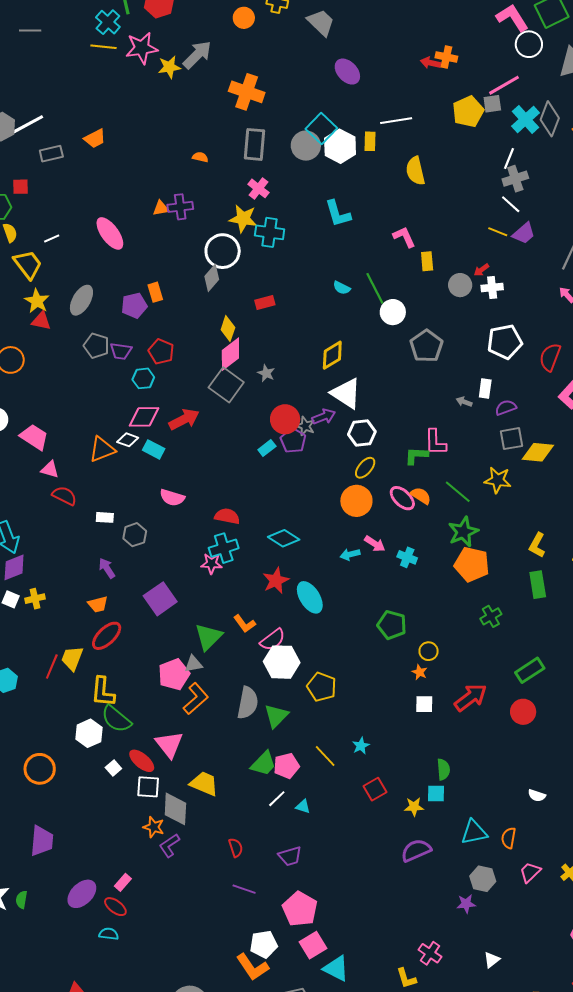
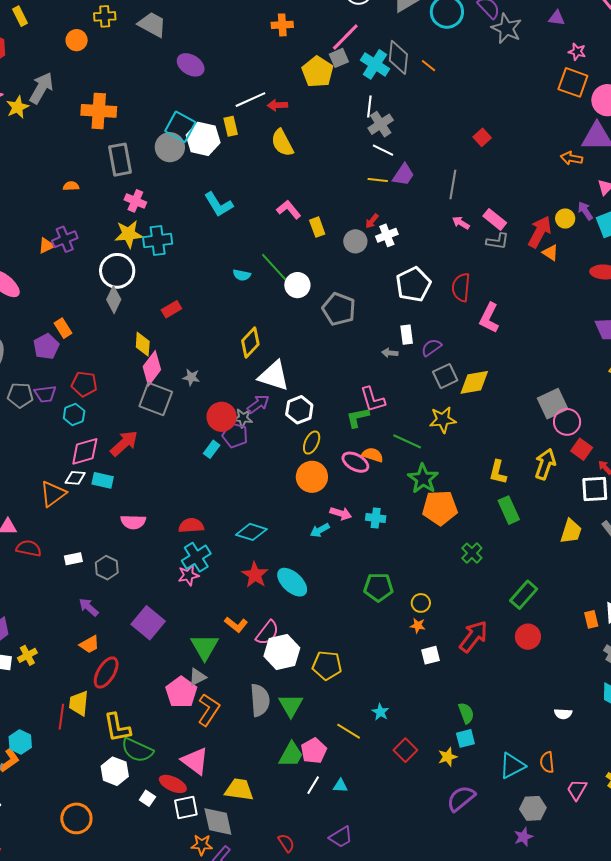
red arrow: (430, 63) -> (277, 105), moved

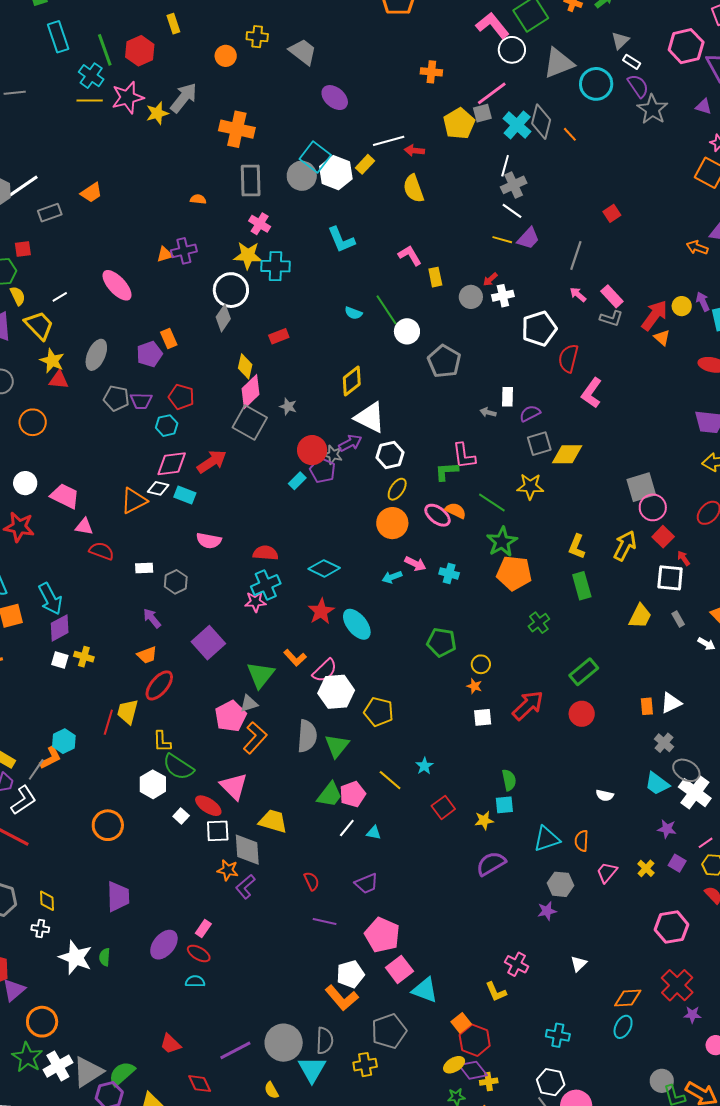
yellow rectangle: (231, 126) -> (365, 164), turned 48
white pentagon: (413, 284) -> (539, 329), moved
yellow cross: (27, 655) -> (84, 657), turned 36
yellow L-shape: (117, 728) -> (162, 742), size x0.7

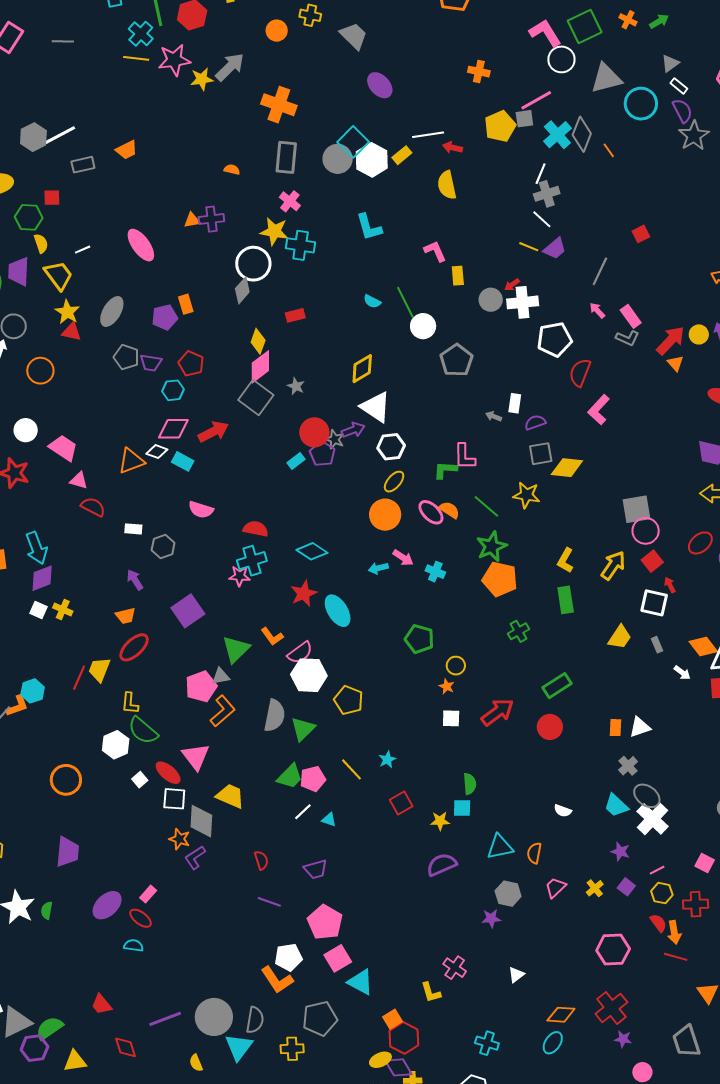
white cross: (503, 296) -> (523, 302), size x1.4

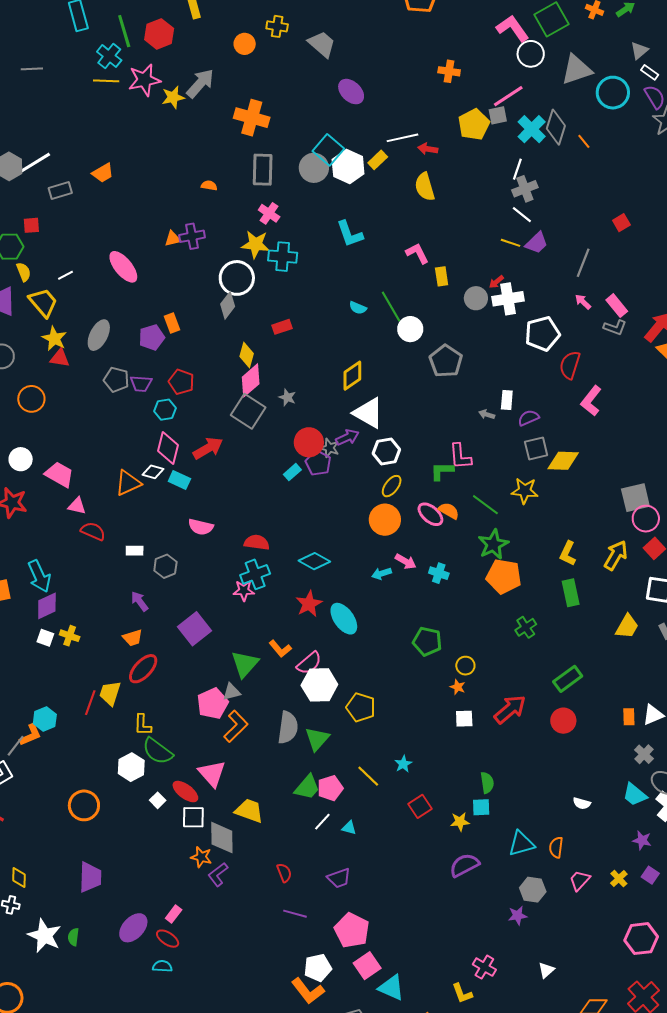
pink diamond: (173, 429) -> (168, 448), turned -72

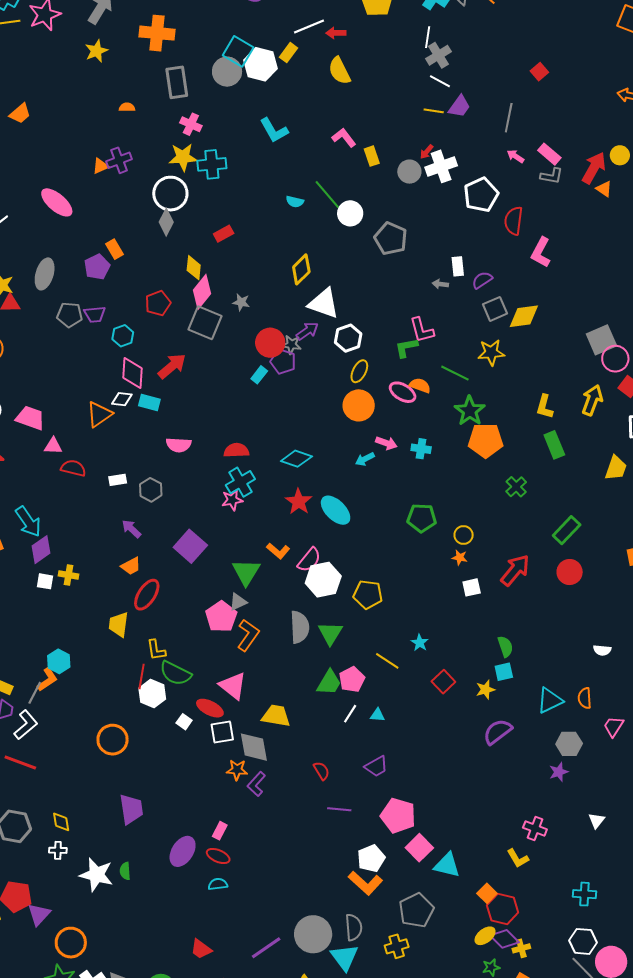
yellow star: (173, 97) -> (96, 51), moved
red pentagon: (181, 382) -> (158, 303), moved, turned -30
red line: (90, 703) -> (142, 677), moved

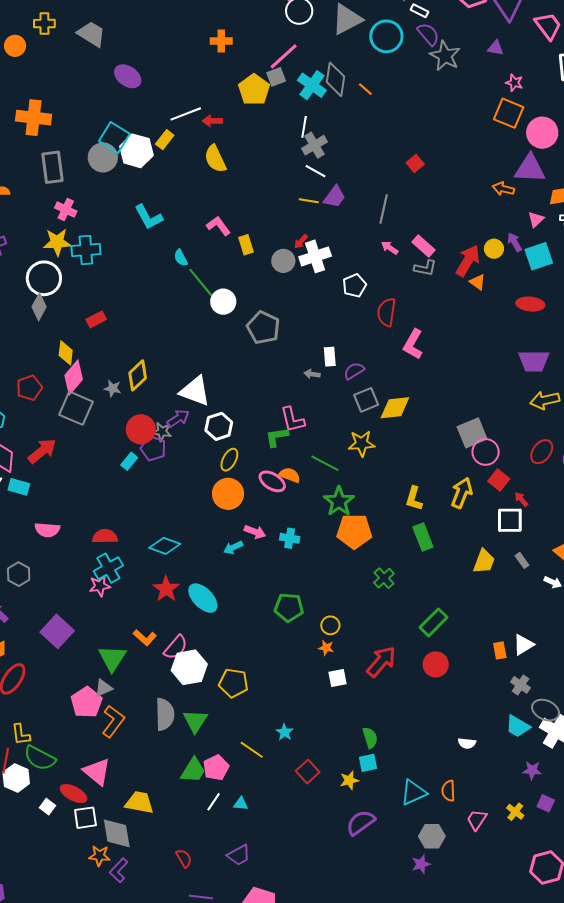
white pentagon: (481, 195) -> (354, 286), size x0.7
cyan semicircle: (295, 202) -> (181, 258), moved, turned 48
yellow diamond: (301, 269) -> (138, 375), moved

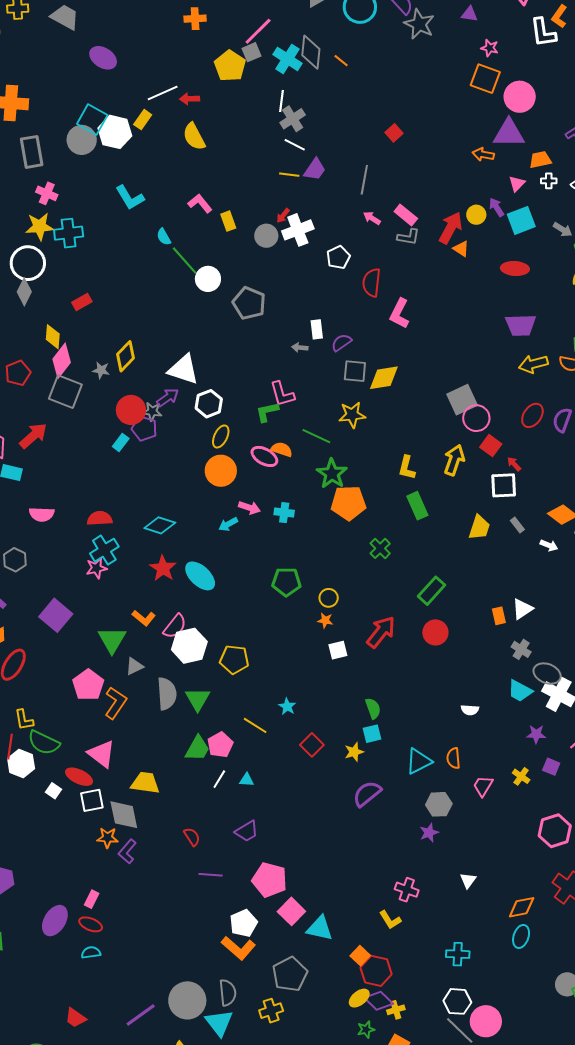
gray square: (366, 400) -> (355, 371), turned 30
gray triangle: (104, 688) -> (134, 666), moved

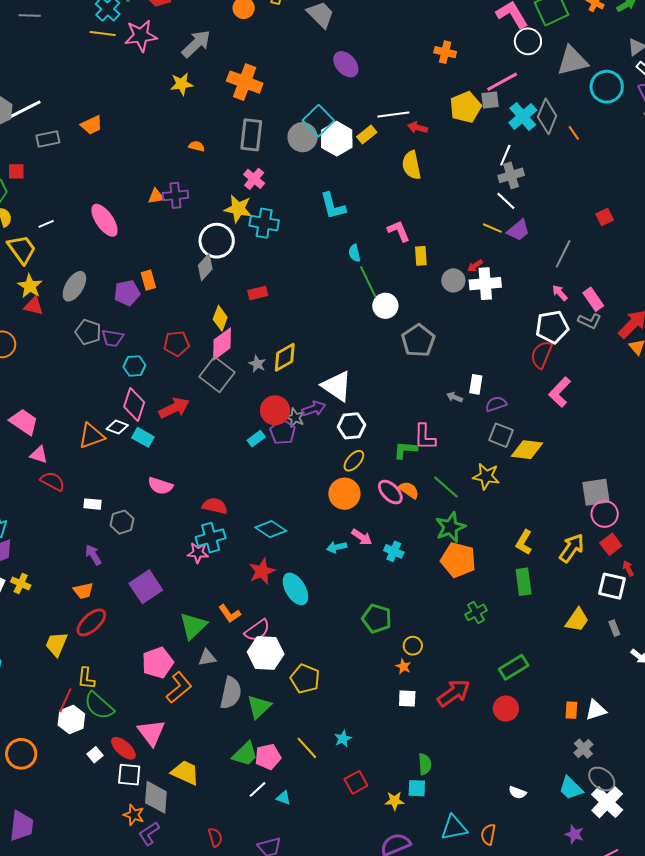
white pentagon: (338, 257) -> (552, 327), moved, size x1.4

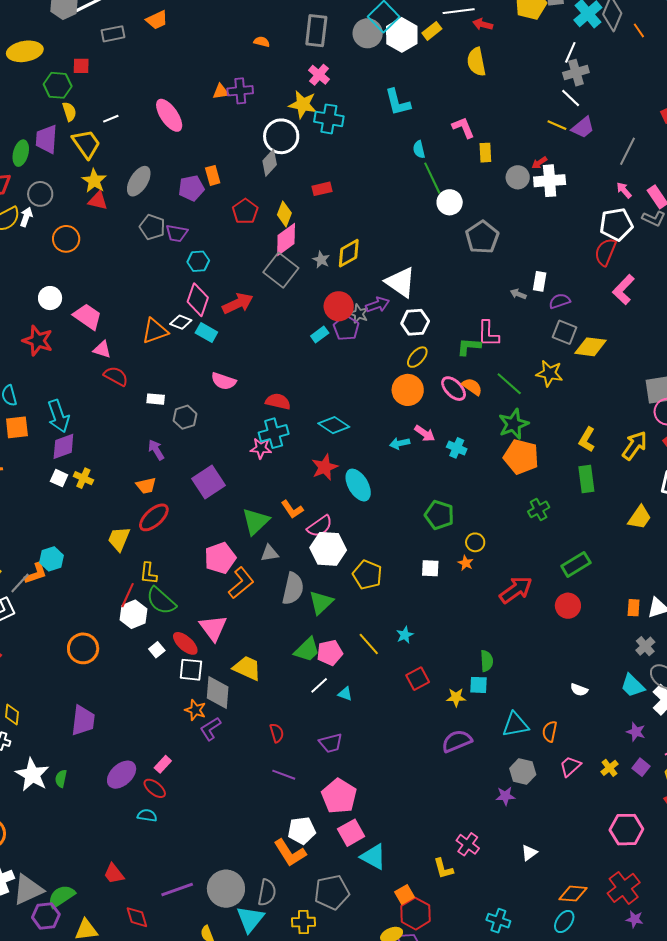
red pentagon: (177, 344) -> (245, 211), moved, turned -30
white square: (407, 698) -> (430, 568), moved

